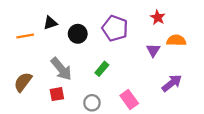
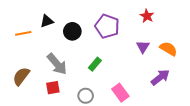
orange semicircle: (176, 40) -> (168, 49), moved, turned 30

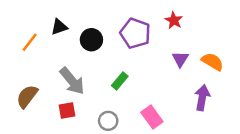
red star: (147, 16) -> (174, 20), moved
orange line: (23, 33) -> (30, 42), turned -42
purple arrow: (160, 77) -> (202, 98), turned -42

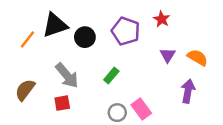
black triangle: (59, 27) -> (55, 25), size x1.6
gray circle: (108, 121) -> (117, 113), moved

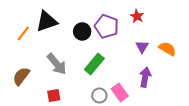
black circle: (85, 37) -> (82, 31), moved
green rectangle: (111, 75) -> (94, 64), size x1.5
purple arrow: (188, 91) -> (145, 77), moved
red square: (62, 103) -> (54, 95), moved

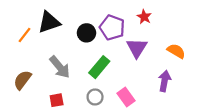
purple triangle: (142, 47) -> (137, 48), moved, size x1.5
purple arrow: (145, 77) -> (164, 81), moved
gray circle: (99, 95) -> (95, 97), moved

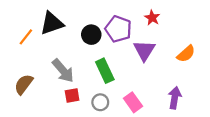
orange semicircle: (176, 51) -> (186, 54), turned 108
green rectangle: (99, 67) -> (105, 71), turned -65
purple arrow: (164, 81) -> (175, 98), moved
red square: (57, 100) -> (72, 96), moved

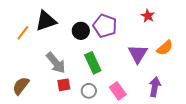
red star: (152, 18) -> (148, 16), moved
purple triangle: (144, 50) -> (138, 54), moved
brown semicircle: (24, 84) -> (21, 86), moved

